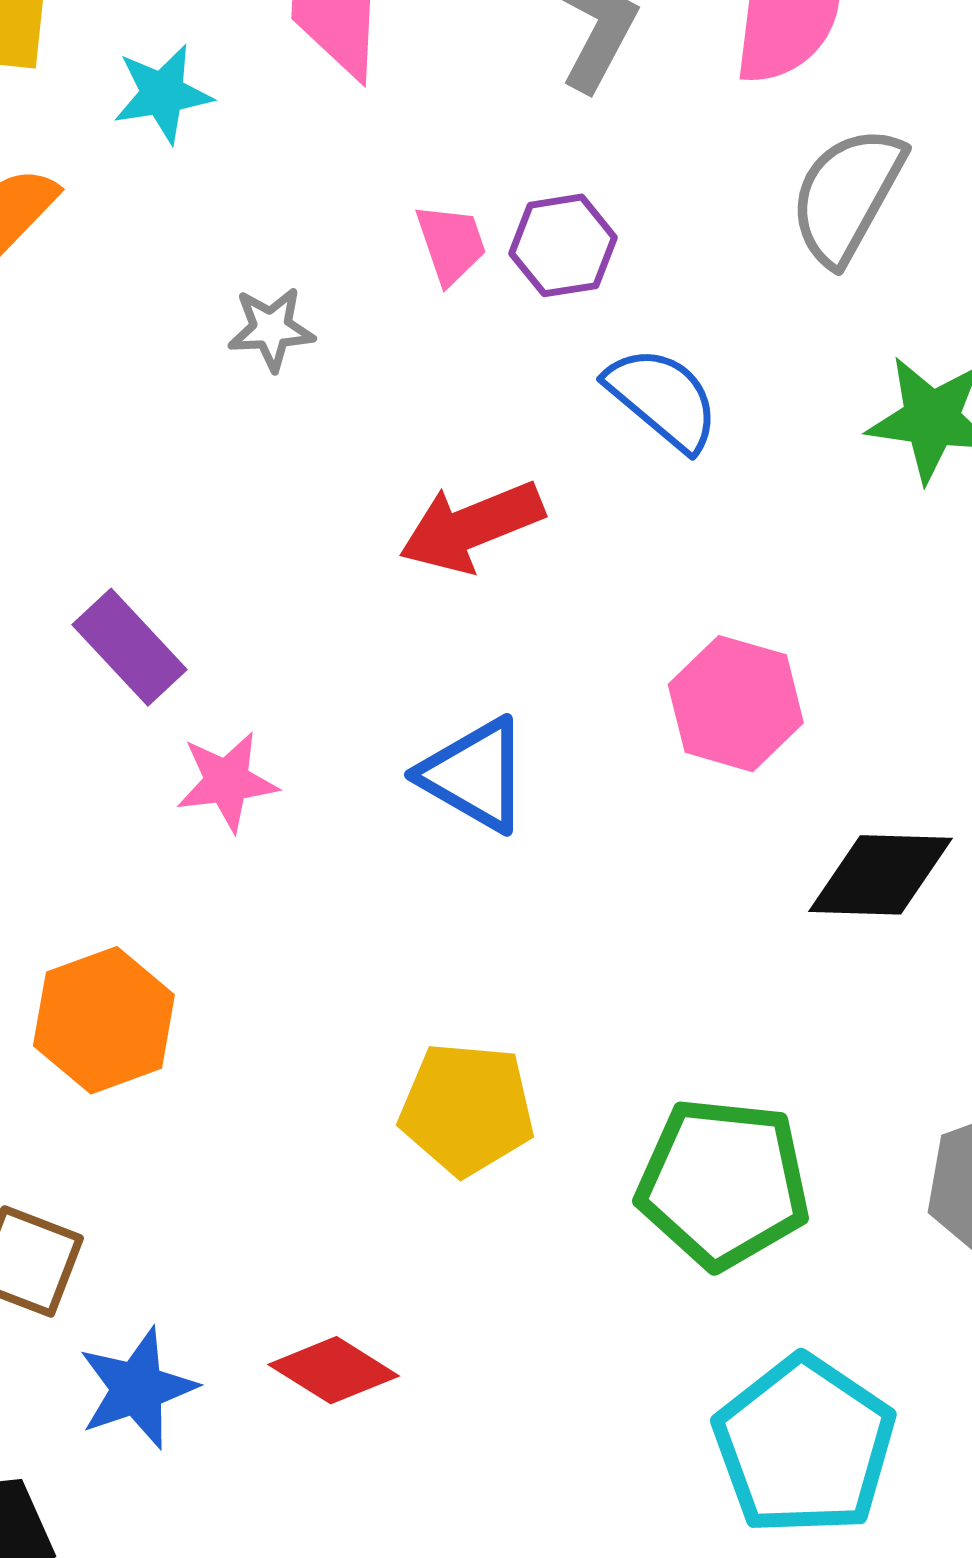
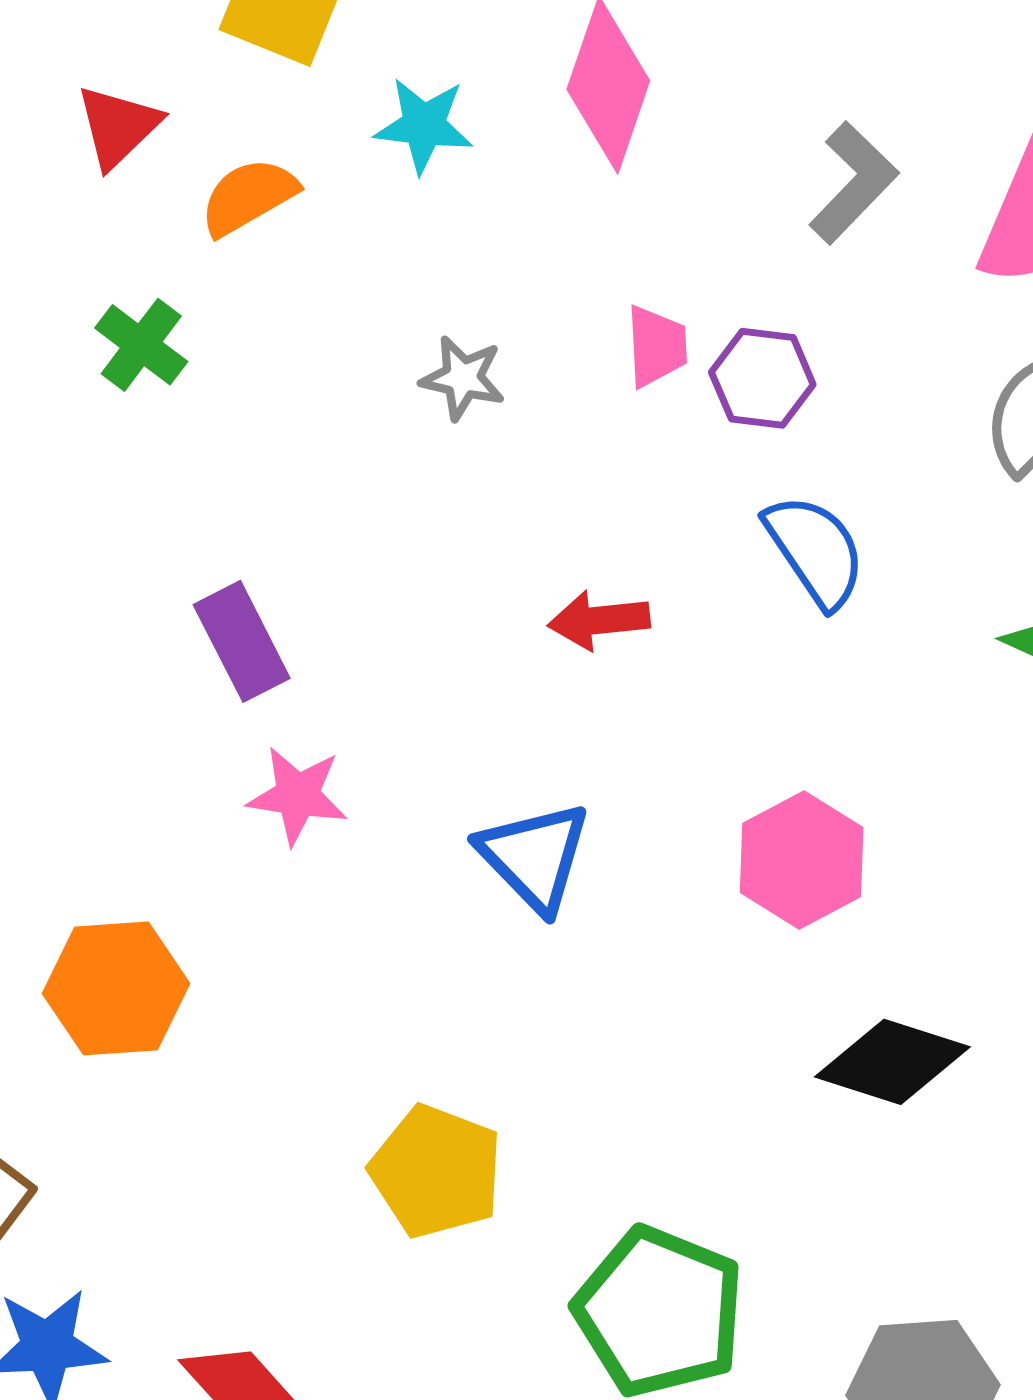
red arrow: (471, 527) -> (599, 620), size x0.7

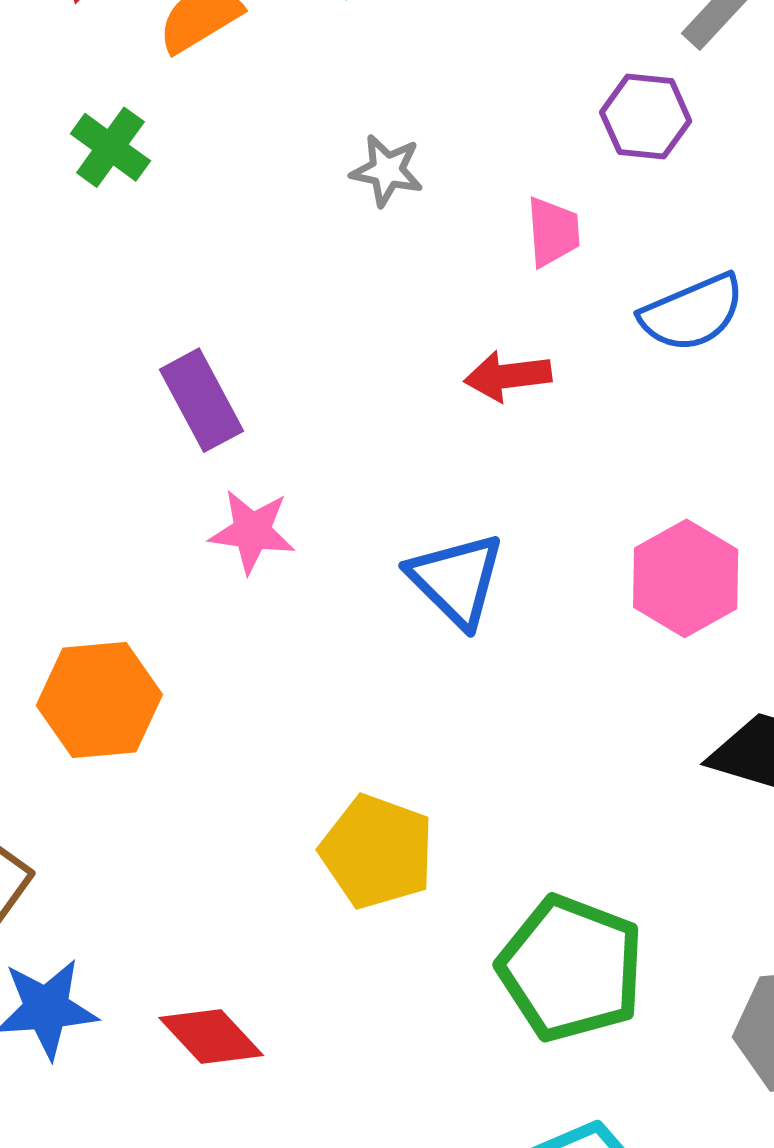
pink trapezoid: (657, 346) -> (553, 232), moved
purple hexagon: (762, 378) -> (646, 117), moved
blue semicircle: (815, 551) -> (692, 313), turned 102

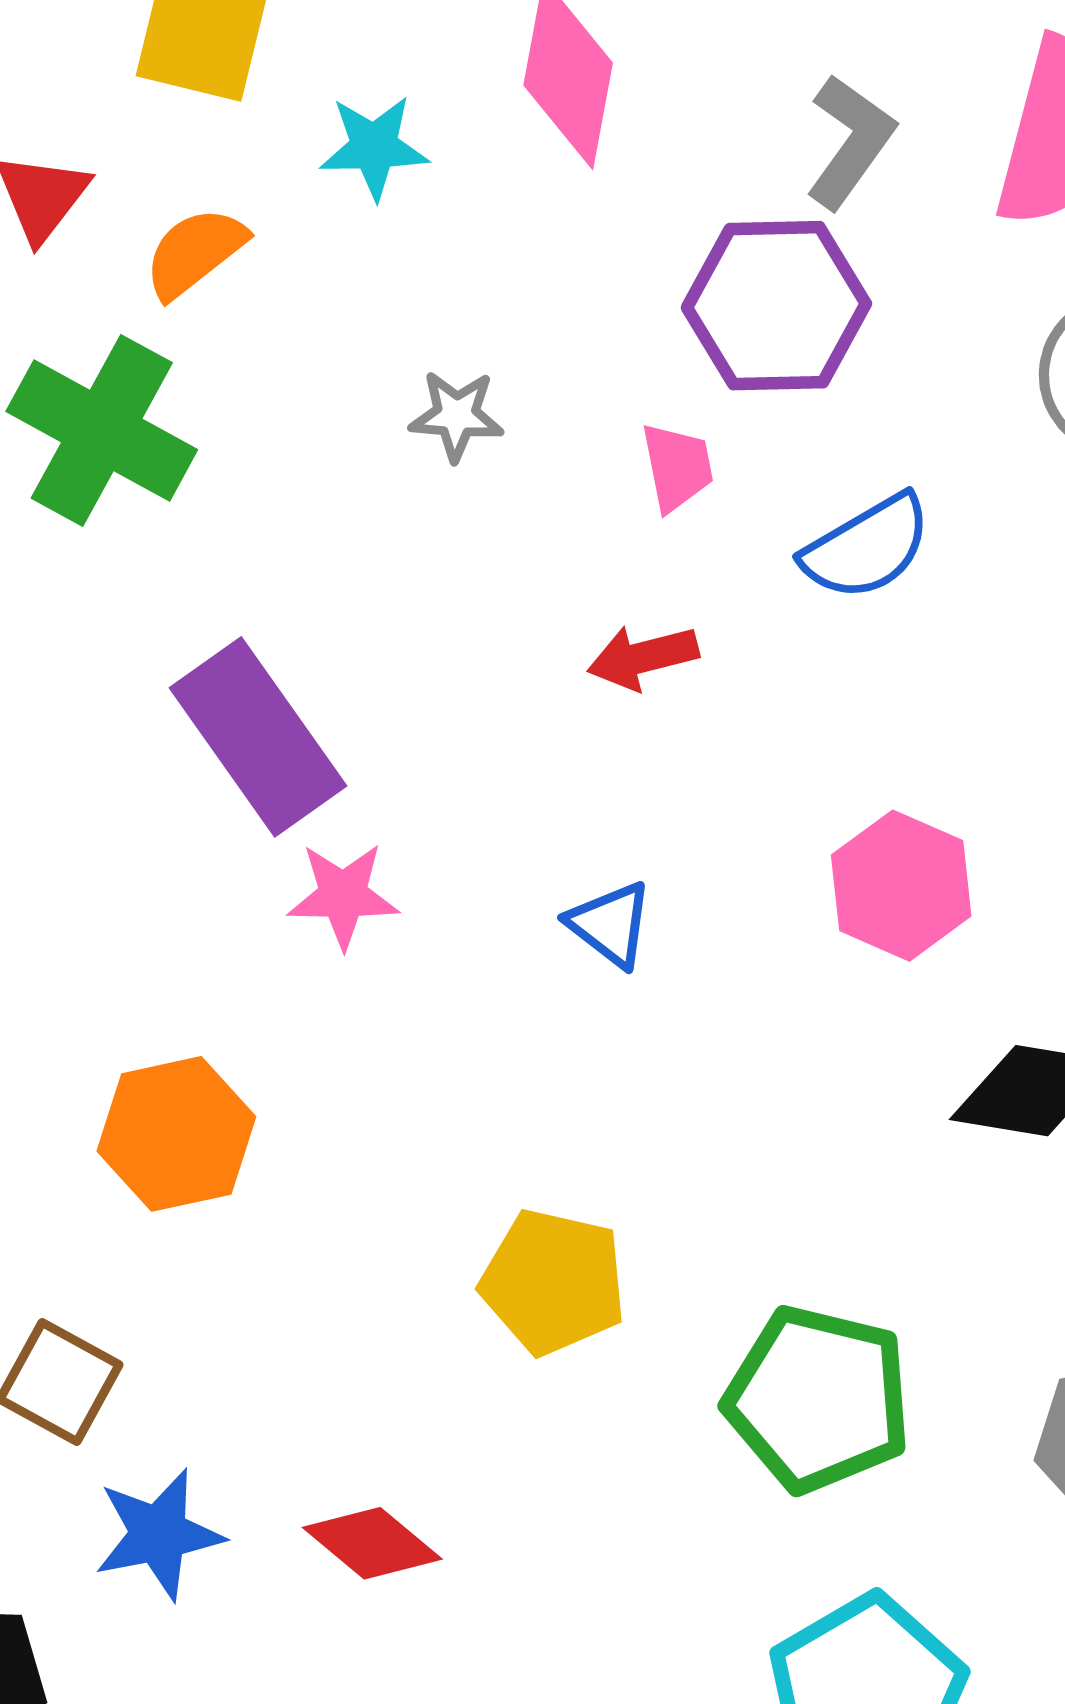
purple hexagon: (646, 117) -> (776, 306), size x1.6
green cross: (110, 147) -> (102, 430), size x1.8
purple rectangle: (202, 400) -> (258, 737), size x1.5
blue triangle: (456, 580) -> (610, 924), size x0.7

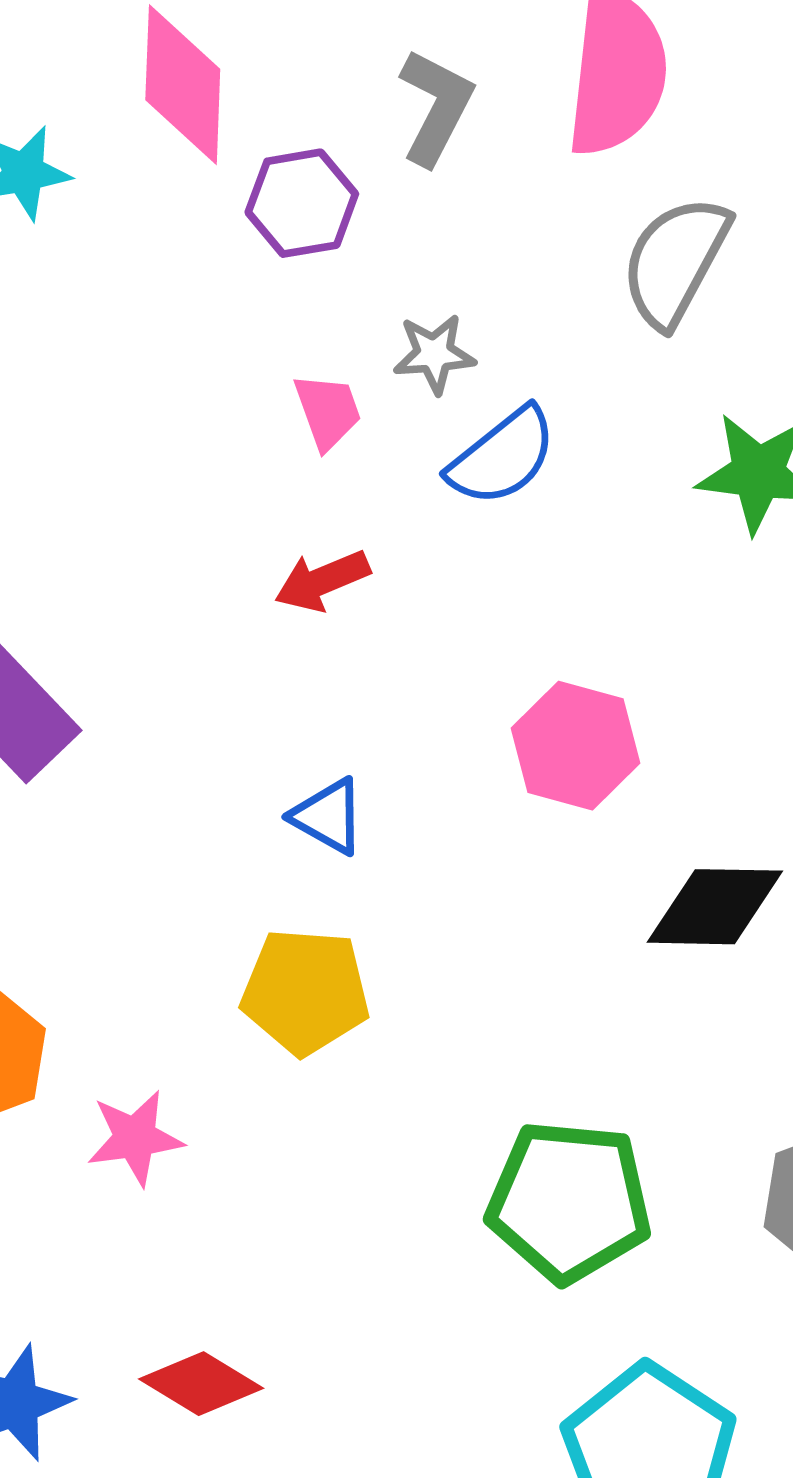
purple hexagon: (776, 306) -> (302, 203), moved, size x0.7
gray star: (456, 416) -> (434, 354), moved
pink star: (343, 895) -> (135, 1138), moved
yellow pentagon: (553, 1282) -> (305, 991), moved

